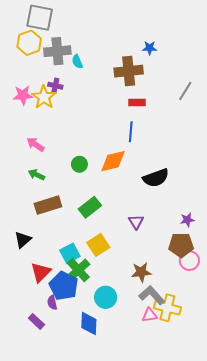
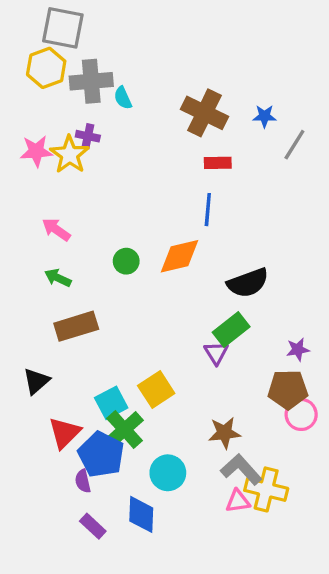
blue star: (150, 48) -> (264, 116), moved
brown cross: (129, 71) -> (204, 113), turned 32
green rectangle: (90, 207) -> (231, 329), moved
purple rectangle: (36, 321) -> (93, 526), moved

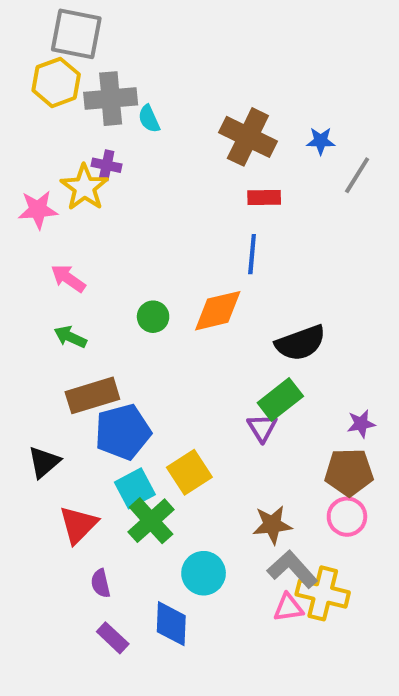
pink star: (36, 151) -> (38, 210), moved
pink circle: (301, 414) -> (347, 517), moved
blue pentagon: (101, 454) -> (123, 432), moved, turned 30

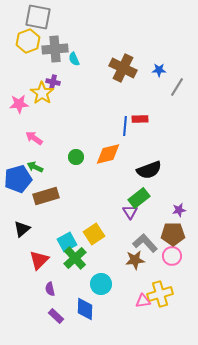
red rectangle: (264, 198) -> (140, 119), moved
blue pentagon: (123, 432) -> (18, 179), moved
gray L-shape: (292, 569) -> (145, 243), moved
yellow cross: (323, 593) -> (160, 294), turned -30

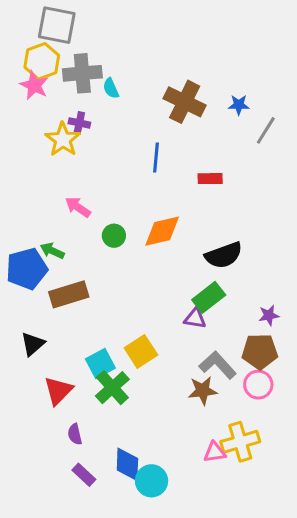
pink star: (19, 104) -> (34, 85), moved, turned 30
blue line: (125, 126) -> (156, 157), moved
pink arrow: (34, 138) -> (78, 207), moved
purple triangle: (130, 212) -> (195, 318), turned -49
cyan circle: (101, 284) -> (152, 481), moved

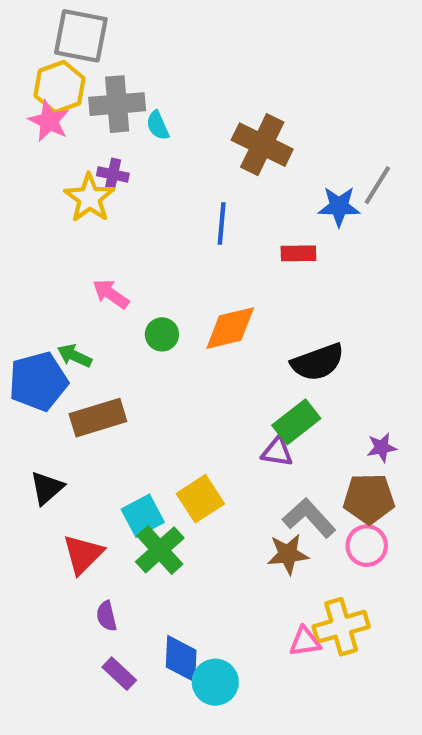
blue star: (239, 105) -> (339, 206), moved, size x1.4

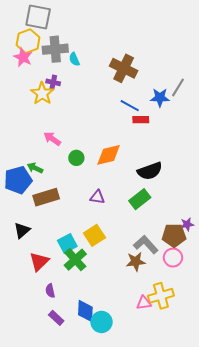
blue line: (222, 224) -> (130, 106), moved, turned -66
purple star: (382, 447) -> (187, 224), moved
purple triangle: (277, 452) -> (97, 197), moved

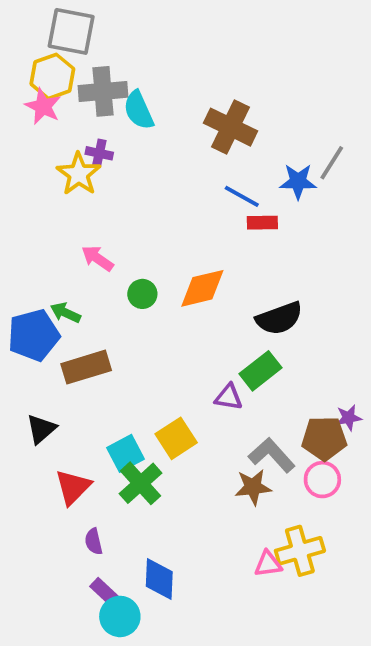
cyan semicircle: (74, 59) -> (139, 110), size x1.5
purple triangle: (97, 197) -> (229, 397), moved
cyan circle: (102, 322) -> (120, 616), moved

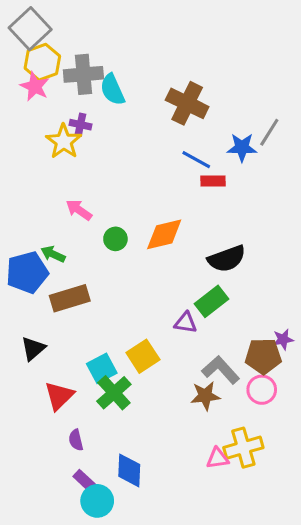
gray square: (71, 31) -> (30, 29), moved, turned 36

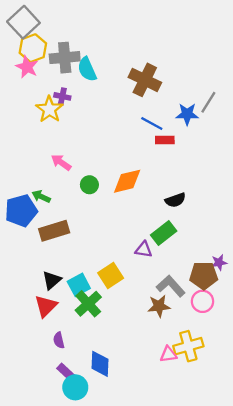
black semicircle: (227, 259) -> (175, 200), size x0.7
black triangle: (33, 349) -> (52, 280), moved

